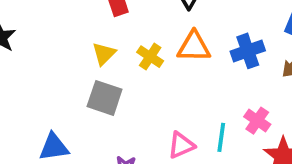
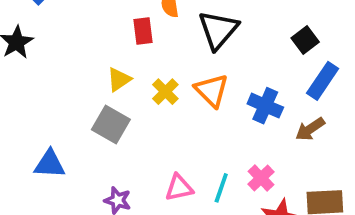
orange triangle: (194, 47) -> (212, 90), turned 33
blue cross: (248, 51) -> (265, 106), turned 32

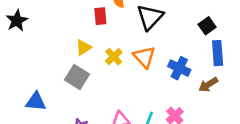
blue rectangle: (323, 81) -> (218, 53), turned -40

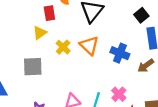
yellow triangle: (83, 48) -> (40, 33), moved
gray square: (77, 77) -> (33, 67), turned -30

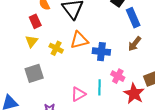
orange triangle: (89, 46) -> (79, 40), turned -42
blue cross: (120, 53) -> (101, 52), moved

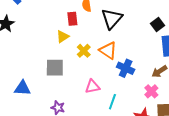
orange triangle: (79, 40) -> (108, 50), turned 30
pink cross: (118, 76) -> (151, 91), moved
pink triangle: (78, 94) -> (92, 87), moved

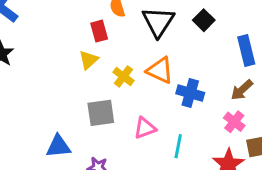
black square: (157, 25) -> (204, 20), moved
gray square: (55, 68) -> (101, 113), moved
blue triangle: (22, 88) -> (58, 146), moved

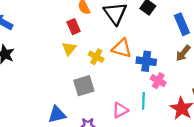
pink cross: (234, 122) -> (158, 81), moved
pink triangle: (145, 128) -> (120, 110), moved

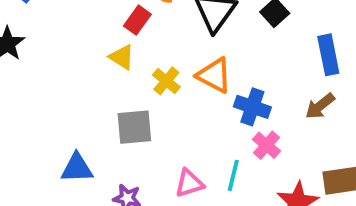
red rectangle: (74, 27) -> (137, 20), turned 48
yellow triangle: (69, 49) -> (122, 57), turned -48

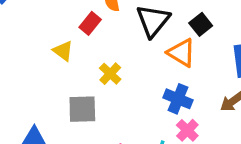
yellow triangle: (122, 57) -> (63, 51), moved
orange triangle: (214, 75) -> (181, 53), moved

